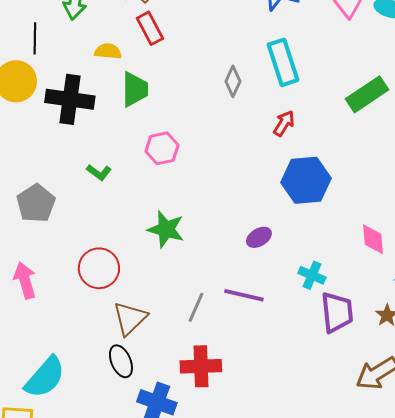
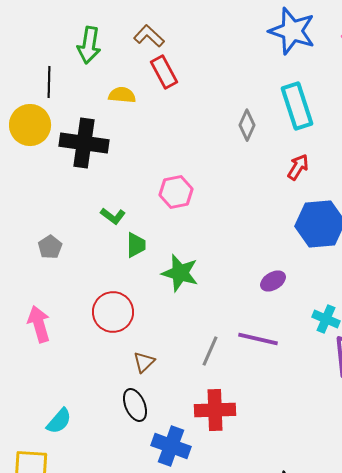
green trapezoid: (135, 89) -> (136, 245), moved, size x0.7
gray pentagon: (36, 203) -> (50, 247), size x0.6
brown triangle: (130, 318) -> (144, 362), size x0.6
cyan semicircle: (45, 377) -> (59, 421), size x0.6

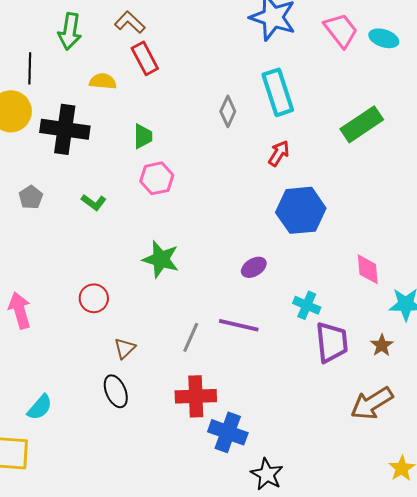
green trapezoid: (136, 245) -> (143, 136), moved
gray pentagon: (50, 247) -> (31, 197), moved
red circle: (113, 312) -> (94, 298), size x0.7
blue cross: (171, 446) -> (228, 432), moved

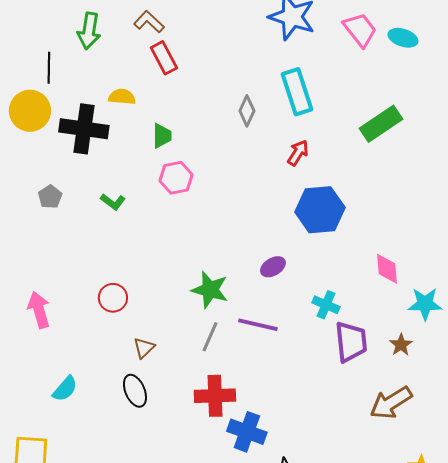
yellow semicircle: (103, 81) -> (122, 97), moved
green star: (161, 259) -> (210, 290), moved
cyan semicircle: (40, 407) -> (65, 389), moved

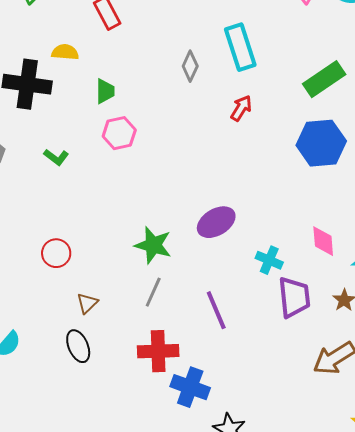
blue hexagon: (320, 210) -> (321, 143), moved
purple ellipse: (273, 267) -> (216, 222), size x1.5
pink diamond: (387, 269) -> (323, 241), moved
purple line: (258, 325) -> (216, 310), moved, turned 54

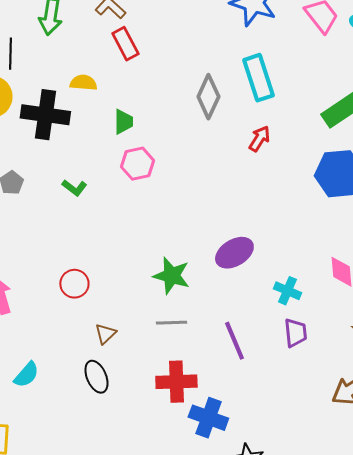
gray diamond: (190, 66) -> (208, 97), size x1.4
gray line: (153, 292) -> (171, 323), turned 64
purple trapezoid: (294, 297) -> (295, 333), moved, size x0.7

